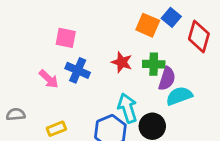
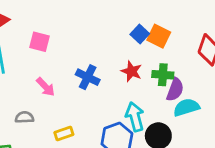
blue square: (171, 17) -> (140, 34), moved
pink square: (66, 38) -> (40, 42), moved
pink arrow: (49, 79) -> (46, 87), moved

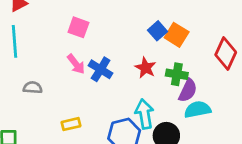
pink square: (40, 42) -> (78, 27), moved
pink arrow: (46, 87) -> (76, 64), moved
gray semicircle: (24, 117) -> (33, 88), moved

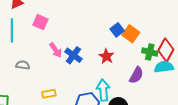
pink square: (78, 27) -> (40, 22), moved
green cross: (177, 74) -> (150, 52), moved
cyan semicircle: (197, 110) -> (164, 67), moved

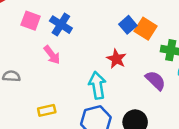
blue cross: (73, 55) -> (61, 25), moved
purple semicircle: (136, 75) -> (155, 80), turned -72
cyan arrow: (103, 90) -> (97, 85), moved

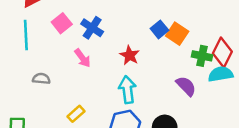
pink square: (31, 21) -> (62, 23), turned 30
red star: (116, 59) -> (130, 55), moved
yellow rectangle: (47, 110) -> (76, 114), turned -30

